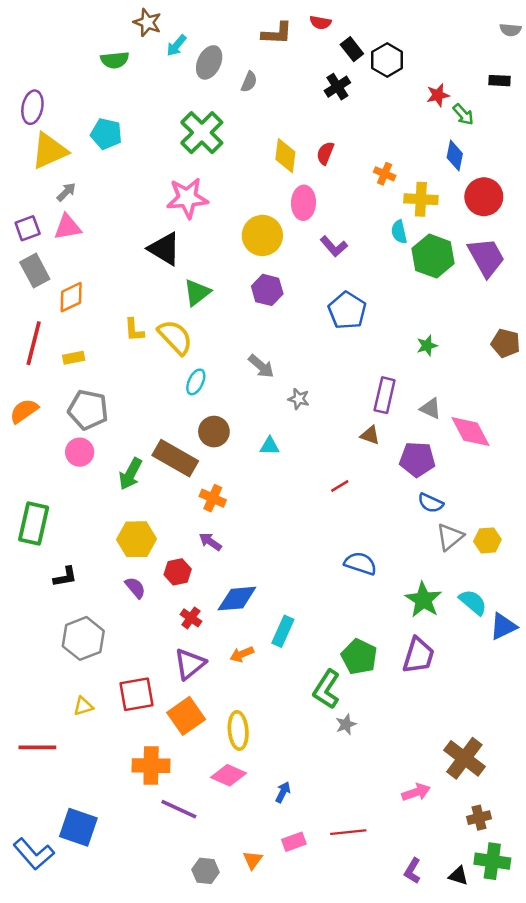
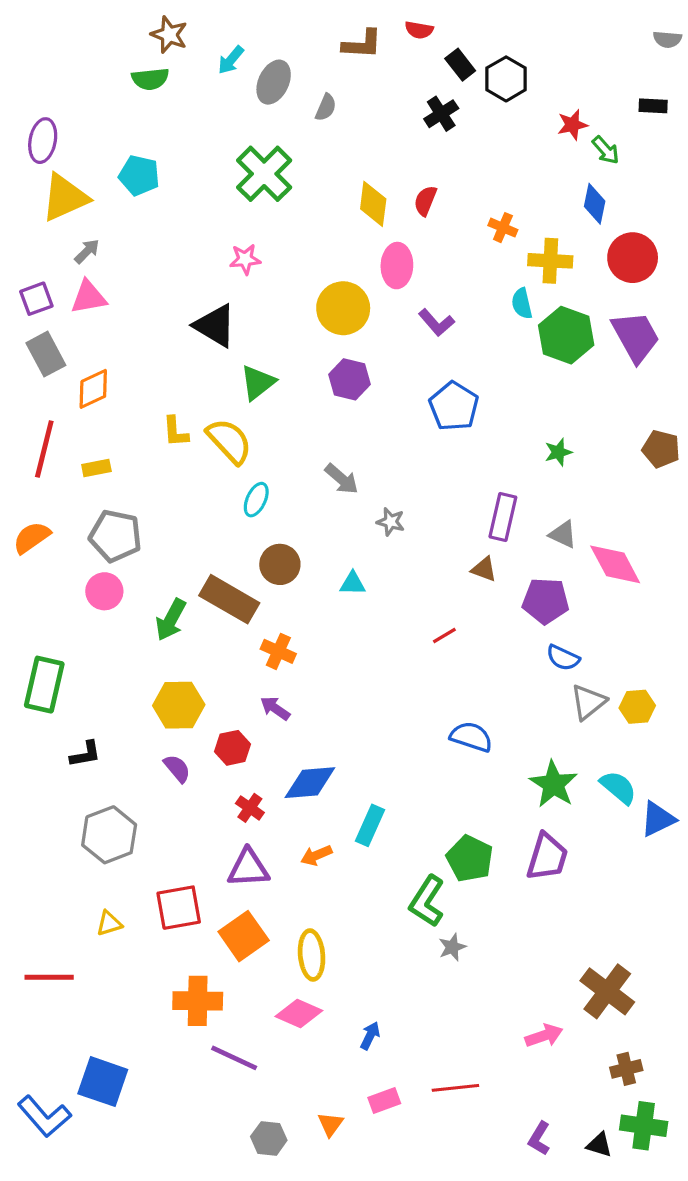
brown star: (147, 22) -> (169, 35), moved
pink star: (187, 198) -> (245, 259), size x0.6
purple triangle: (190, 664) -> (248, 868), turned 36

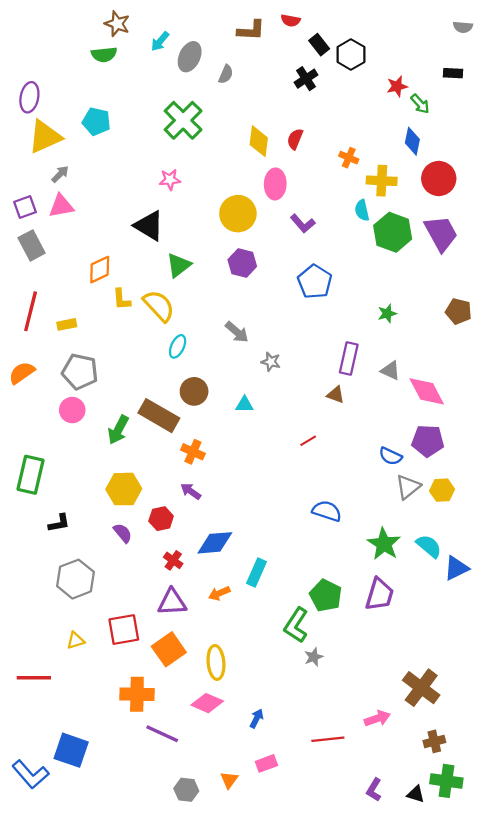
orange diamond: (93, 389) -> (100, 270), moved
purple pentagon: (546, 601) -> (428, 441), moved
red line: (455, 1088) -> (328, 739), moved

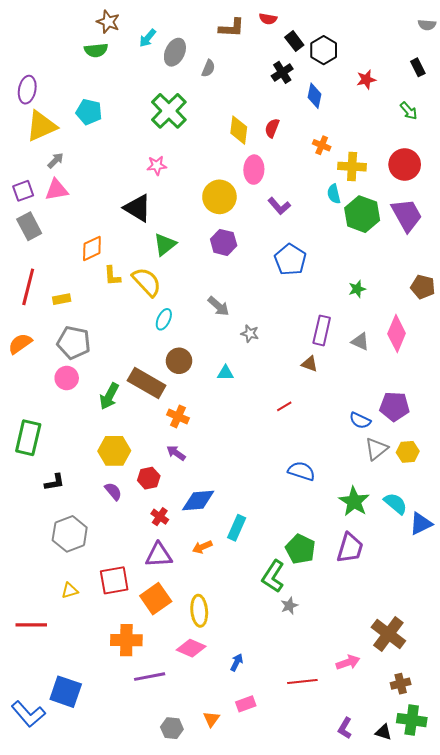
black rectangle: (453, 73) -> (418, 67), turned 60
green arrow: (420, 104) -> (409, 111), moved
blue diamond: (412, 141) -> (315, 96), moved
pink diamond: (427, 391) -> (397, 333), moved, turned 51
purple line: (162, 734) -> (150, 677), turned -36

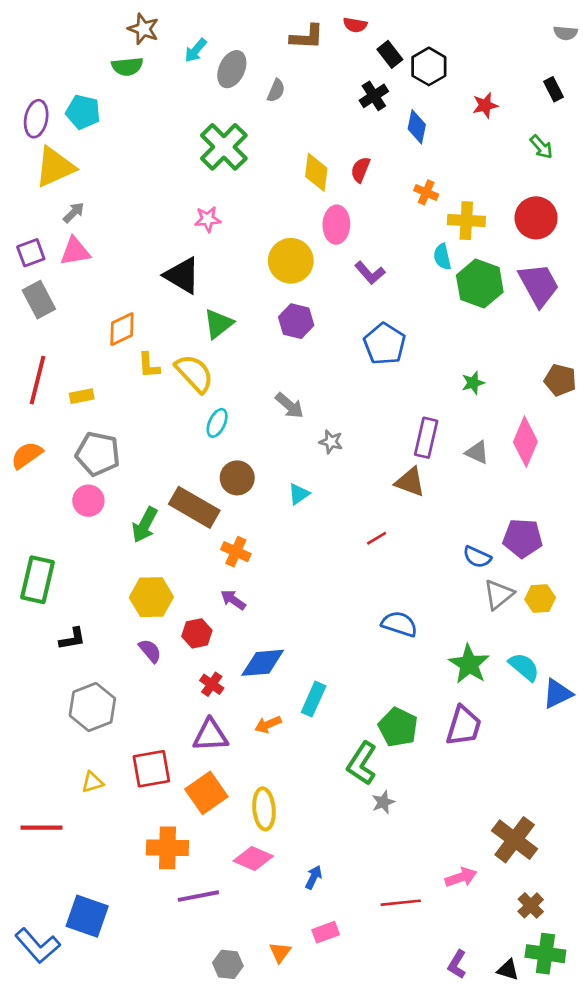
cyan pentagon: (89, 112) -> (83, 112), moved
brown triangle: (310, 364) -> (410, 482), size x1.4
cyan triangle: (226, 373) -> (299, 494), turned -36
brown cross: (401, 684) -> (531, 905), turned -30

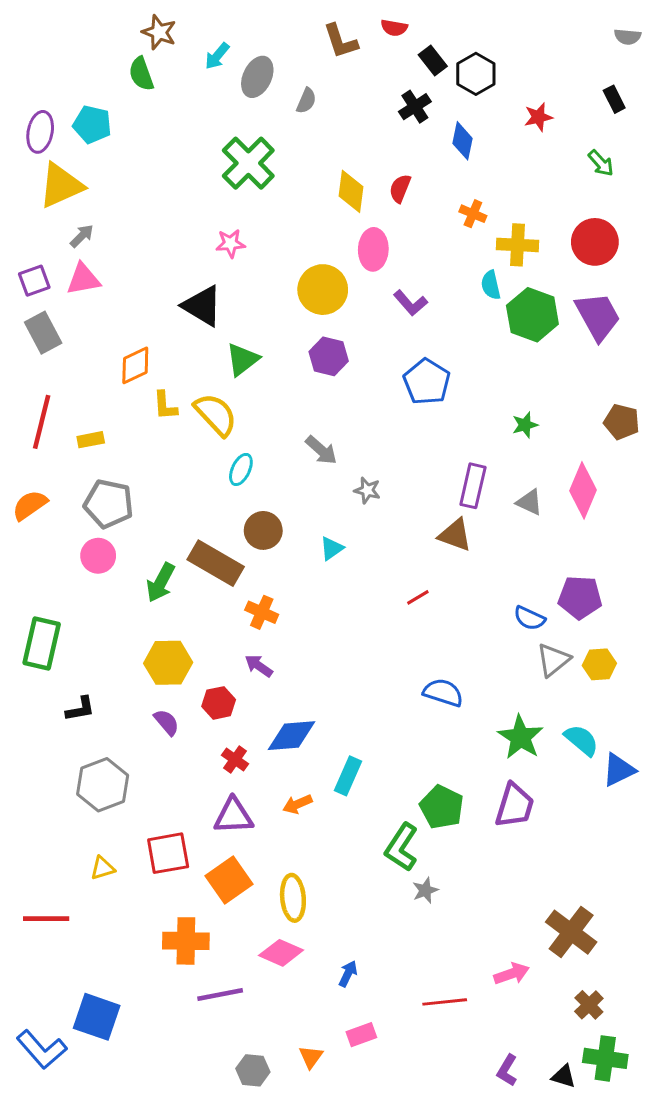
brown L-shape: (307, 37) -> (341, 41), turned 69
green semicircle: (127, 66) -> (141, 74), turned 76

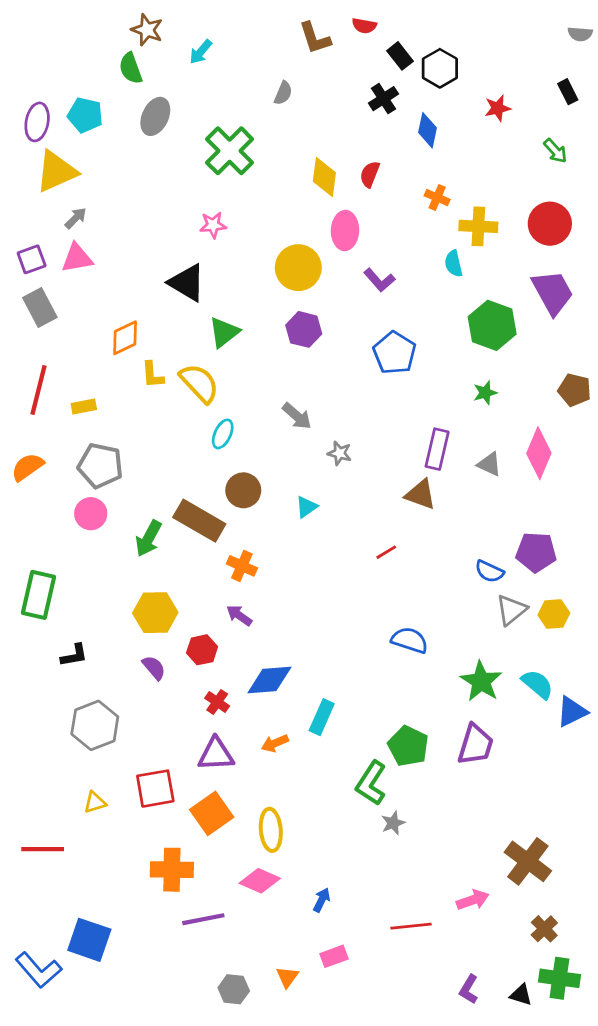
gray ellipse: (257, 77) -> (155, 116), moved
green hexagon: (532, 315) -> (492, 325), moved

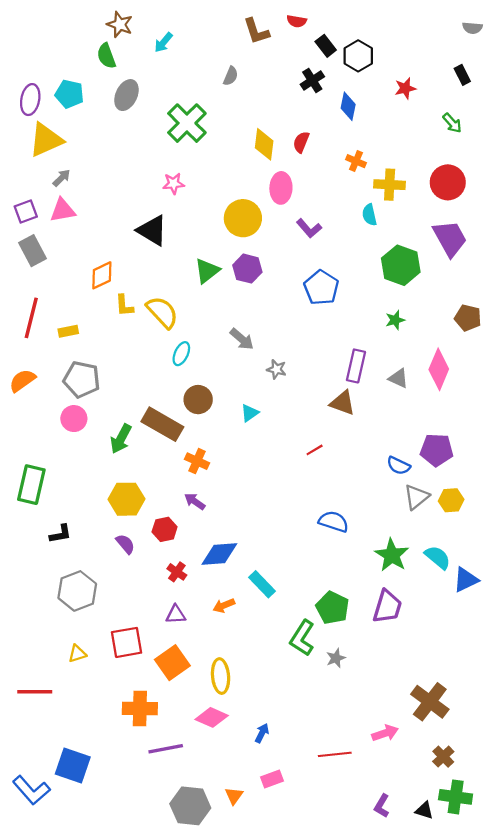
green triangle: (224, 332) -> (207, 271), moved
cyan rectangle: (322, 717) -> (262, 584), turned -68
purple triangle: (216, 754) -> (176, 614), size x0.7
gray star: (393, 823) -> (336, 658), moved
gray hexagon: (234, 989) -> (190, 806), size x1.6

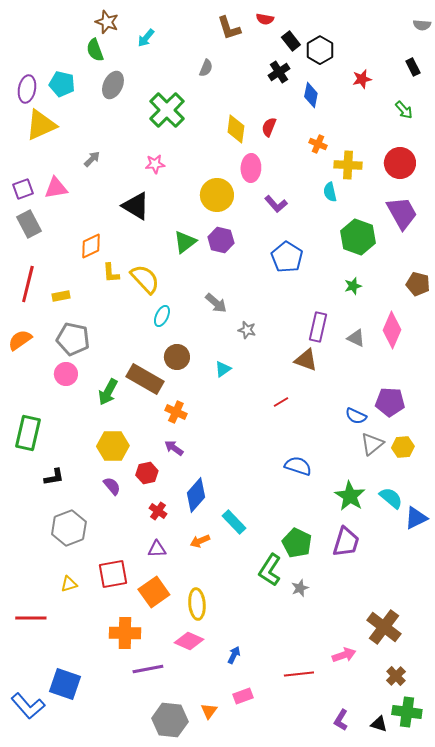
gray arrow: (62, 178) -> (92, 159), moved
blue diamond: (219, 554) -> (196, 495), turned -44

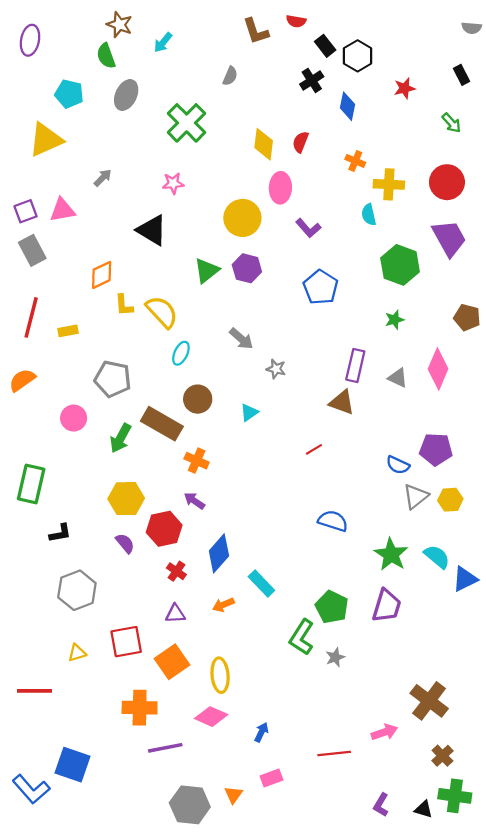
purple ellipse: (27, 89) -> (30, 40), moved
gray pentagon: (73, 339) -> (113, 379), moved
red hexagon: (147, 473) -> (164, 529), size x1.4

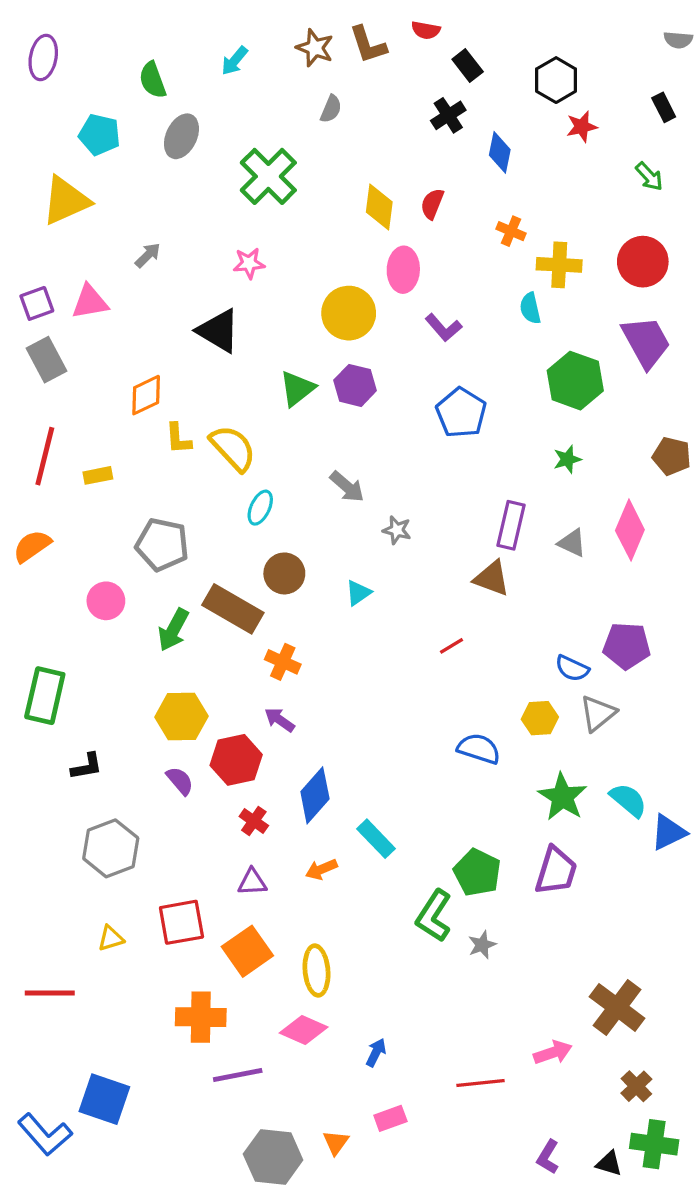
brown star: (119, 25) -> (315, 48), moved
black hexagon: (358, 56) -> (556, 80), moved
yellow hexagon: (450, 500) -> (540, 718), moved

